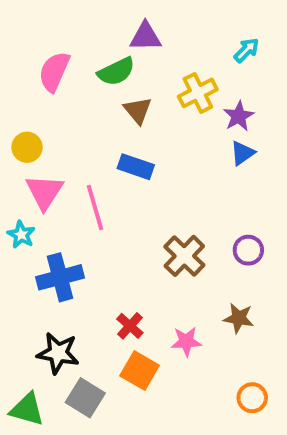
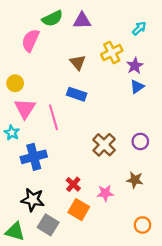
green semicircle: (116, 72) -> (52, 18), moved

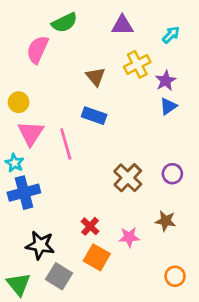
purple triangle: (82, 21) -> (122, 25), moved
blue cross: (34, 157) -> (24, 193), moved
green triangle: (15, 232) -> (19, 284), turned 35

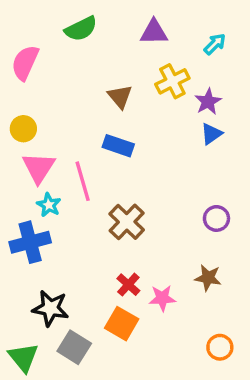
pink semicircle: (37, 50) -> (25, 63), moved
cyan star: (15, 163) -> (49, 205), moved
brown cross: (128, 178) -> (127, 222), moved
red cross: (90, 226) -> (128, 285), moved

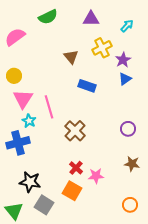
pink semicircle: (25, 63) -> (15, 37), turned 30
blue rectangle: (118, 146) -> (87, 86), moved
brown star: (208, 278) -> (132, 164), moved

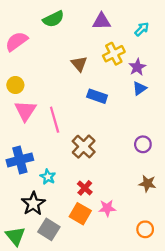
cyan star: (29, 121) -> (48, 177), moved
pink star: (96, 176) -> (107, 208), moved
black star: (30, 182) -> (33, 204), turned 30

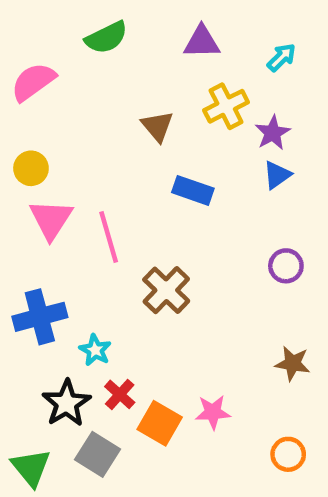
purple circle: (143, 144) -> (286, 266), moved
red cross: (85, 188) -> (120, 394), moved

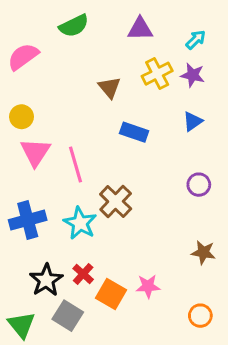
purple star: (273, 133) -> (193, 75), moved, turned -30
cyan star: (95, 350) -> (80, 223), moved, size x1.5

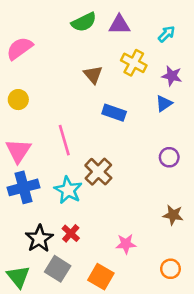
green semicircle: (74, 26) -> (84, 22), moved
yellow cross: (157, 74) -> (134, 63), turned -35
purple star: (193, 75) -> (172, 76), moved
pink triangle: (35, 152) -> (18, 151), moved
orange square: (111, 294) -> (101, 277), moved

